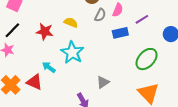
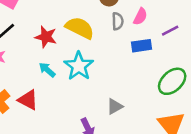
gray semicircle: (100, 15) -> (118, 21), turned -32
yellow semicircle: (71, 22) -> (80, 28), size x1.6
cyan arrow: (49, 67) -> (47, 70), moved

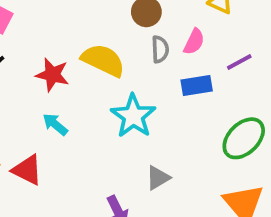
cyan star: (79, 66) -> (133, 116), moved

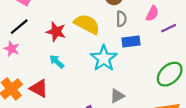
pink semicircle: (194, 42) -> (152, 14), moved
blue rectangle: (197, 86) -> (131, 42), moved

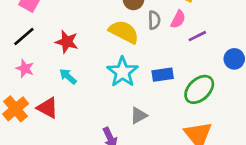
gray semicircle: (121, 19) -> (154, 20), moved
yellow semicircle: (87, 24) -> (124, 32), moved
blue rectangle: (131, 42) -> (163, 75), moved
pink star: (12, 49) -> (25, 68), moved

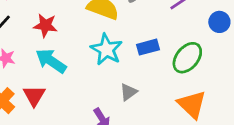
cyan arrow: (68, 76) -> (51, 61), size x1.6
red triangle: (48, 108) -> (34, 96), turned 40

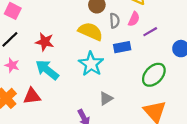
blue rectangle: (148, 47) -> (122, 47), moved
red triangle: (34, 96) -> (32, 96), turned 48

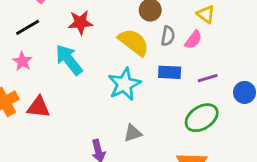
purple line: (150, 32) -> (208, 78), moved
red star: (45, 42) -> (80, 23), moved, turned -30
cyan arrow: (47, 70) -> (69, 60), moved

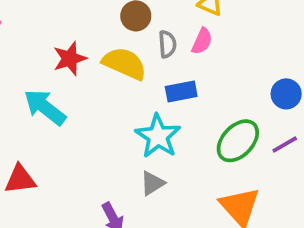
red star: (80, 23) -> (70, 59), moved
purple line: (208, 78) -> (285, 144), moved
cyan star: (124, 84) -> (158, 136), moved

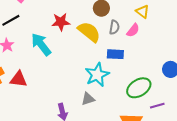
purple line: (285, 144) -> (157, 106), moved

